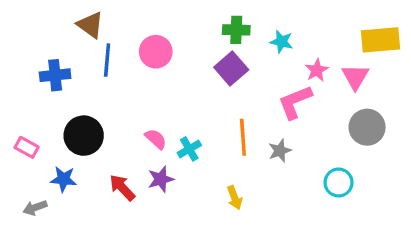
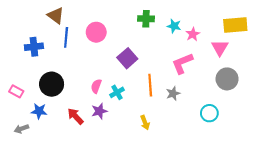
purple square: (231, 68) -> (127, 58), moved
pink star: (317, 70) -> (193, 34), moved
pink semicircle: (156, 139) -> (96, 86), turned -112

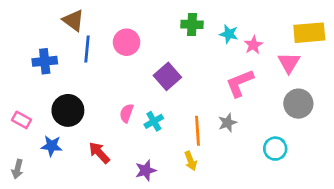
orange line: (150, 85) -> (197, 131), moved
purple star: (99, 111) -> (146, 170), moved
gray arrow: (21, 129) -> (17, 169), moved, turned -56

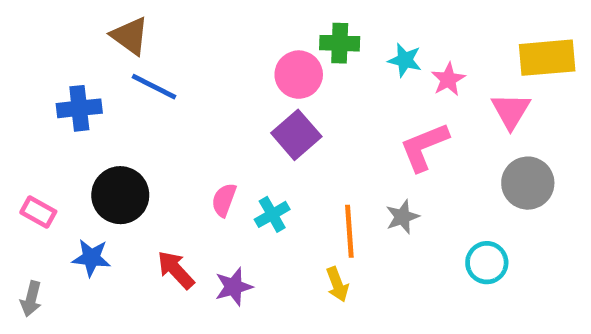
pink circle: (127, 42) -> (299, 75), moved
blue line: (87, 49) -> (154, 87), turned -68
purple star: (146, 170) -> (234, 287), moved

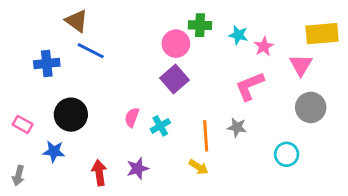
gray star: (402, 217) -> (237, 127), turned 30
red arrow: (176, 270) -> (99, 173), moved, turned 35
yellow arrow: (337, 284) -> (199, 167), turned -36

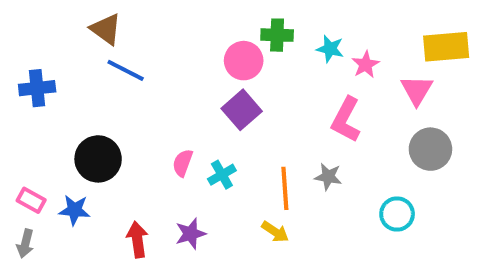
blue cross: (47, 63) -> (37, 88), moved
pink L-shape: (250, 86) -> (346, 120), turned -40
pink rectangle: (23, 124) -> (31, 200), moved

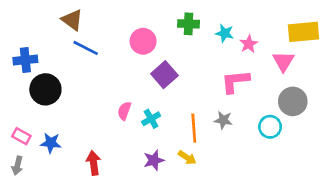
pink circle: (244, 61) -> (143, 41), moved
pink L-shape: (346, 120) -> (235, 81), turned 56
black circle: (98, 159) -> (45, 89), moved
cyan circle: (397, 214) -> (270, 127), moved
purple star: (191, 234) -> (154, 160), moved

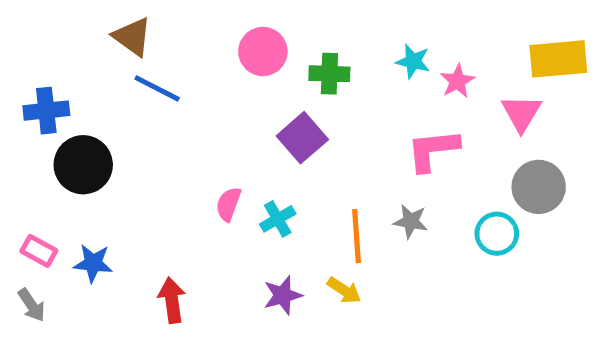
green cross: (189, 24) -> (329, 74), moved
pink circle: (143, 41) -> (263, 52), moved
gray arrow: (17, 166) -> (32, 305), turned -48

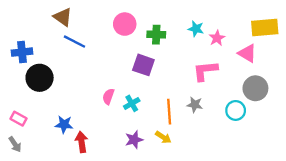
pink triangle: (521, 113) -> (247, 53), turned -30
purple square: (302, 138) -> (143, 65), turned -30
blue star: (93, 263) -> (64, 124), moved

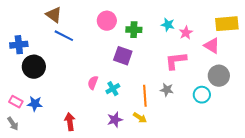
blue star: (64, 124) -> (35, 104), moved

